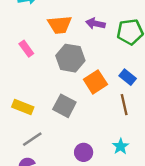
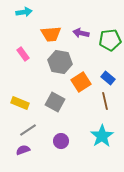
cyan star: (121, 146) -> (102, 136), size x1.6
purple circle: (84, 152) -> (61, 141), moved

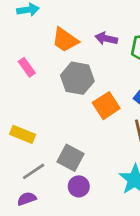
orange trapezoid: (51, 34) -> (65, 40), turned 40
gray square: (55, 102) -> (71, 158), moved

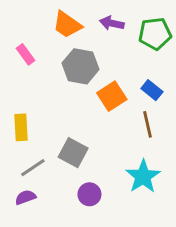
yellow rectangle: (23, 134) -> (21, 127), turned 65
purple circle: (79, 186) -> (89, 194), moved

